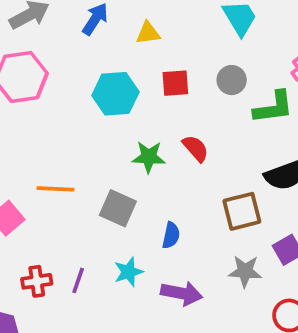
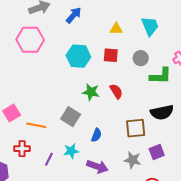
yellow triangle: (148, 33) -> (116, 29), moved
orange line: (55, 189) -> (36, 125), moved
purple line: (78, 280) -> (49, 159), moved

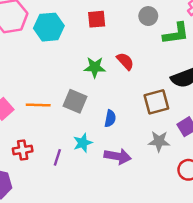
red square: (111, 55) -> (97, 19), moved
cyan hexagon: (78, 56) -> (49, 27), moved
orange line: (36, 125) -> (38, 105), moved

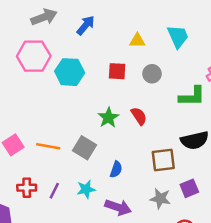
gray circle: (148, 16) -> (152, 74), moved
green star: (95, 67) -> (108, 118), turned 30
purple line: (57, 157) -> (54, 191), moved

